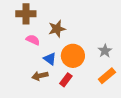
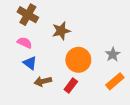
brown cross: (26, 14) -> (28, 15), turned 30
pink semicircle: (33, 40) -> (25, 43), moved
blue triangle: (50, 59) -> (30, 63), moved

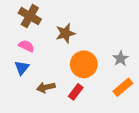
blue triangle: (30, 63) -> (22, 68), moved, turned 32

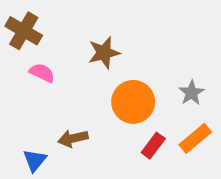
brown cross: (30, 16) -> (24, 31), moved
blue triangle: (22, 68) -> (35, 160), moved
red rectangle: (76, 92) -> (153, 146), moved

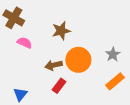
brown arrow: (73, 138) -> (54, 65), moved
red rectangle: (153, 146) -> (59, 86), moved

